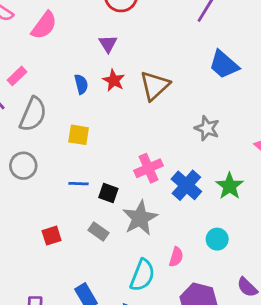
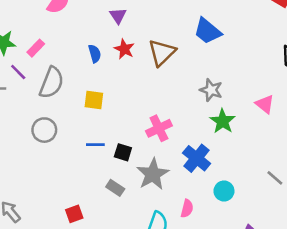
blue trapezoid: (224, 65) -> (207, 31), moved
blue cross: (186, 185) -> (197, 158), moved
green star: (230, 186) -> (223, 121), moved
red square: (52, 236) -> (74, 214), moved

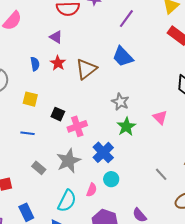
purple triangle: (118, 16) -> (56, 37), turned -32
black square: (123, 152) -> (58, 114), moved
cyan circle: (224, 191) -> (111, 179), moved

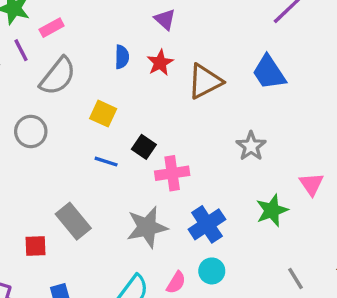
green star: (126, 127) -> (272, 210), moved
blue line: (27, 133) -> (106, 162), moved
gray rectangle: (39, 168) -> (73, 221), moved, size x1.5

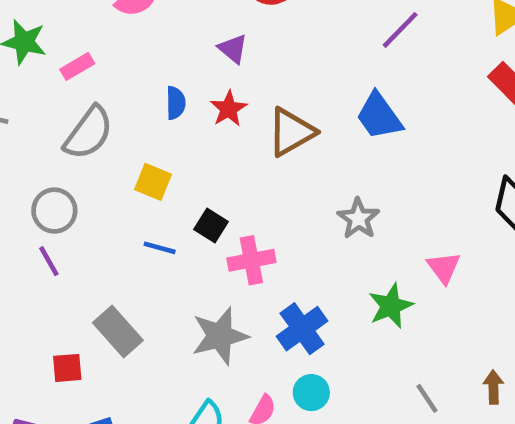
purple line: (21, 50) -> (49, 261), moved

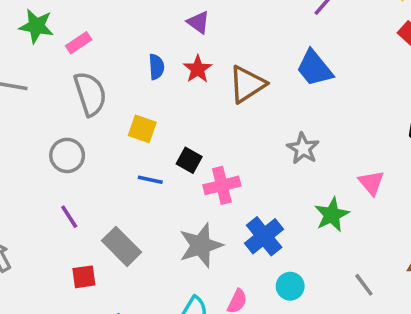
gray semicircle: (89, 133) -> (90, 94), turned -51
purple line: (49, 261) -> (69, 217), moved
cyan circle: (311, 393) -> (290, 286), moved

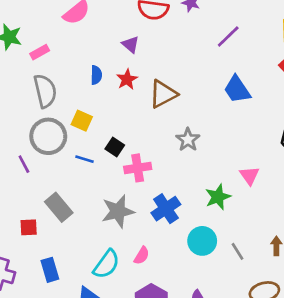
blue trapezoid: (315, 68) -> (237, 89), moved
gray star: (303, 148) -> (188, 140), moved
gray circle: (67, 155) -> (48, 136), moved, size x1.4
purple line: (69, 217) -> (24, 164), moved
cyan circle: (290, 286) -> (202, 241), moved, size x1.4

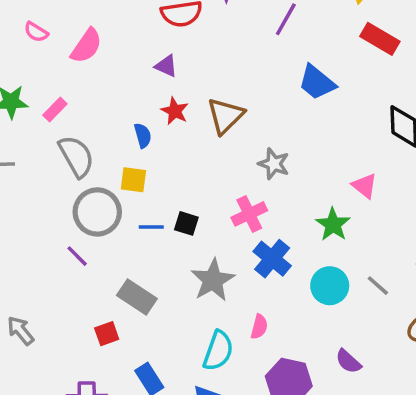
blue semicircle: (96, 75) -> (143, 135), moved
black square: (115, 147) -> (186, 223), moved
pink cross: (138, 168) -> (249, 214), moved

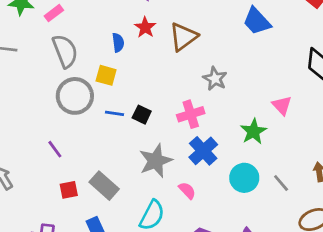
purple line: (77, 256) -> (55, 149), moved
gray rectangle: (137, 297) -> (104, 186), moved
pink semicircle: (259, 327) -> (187, 190), moved, turned -66

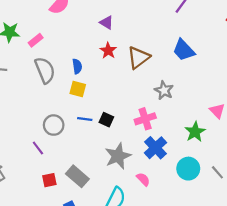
blue trapezoid: (257, 21) -> (184, 50), moved
blue semicircle: (118, 43) -> (77, 66), moved
gray circle: (75, 96) -> (54, 125), moved, size x0.7

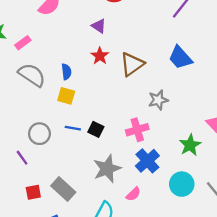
gray semicircle: (45, 70) -> (32, 75), turned -36
gray star: (164, 90) -> (158, 100), turned 30
pink semicircle: (143, 179) -> (133, 194), turned 88

